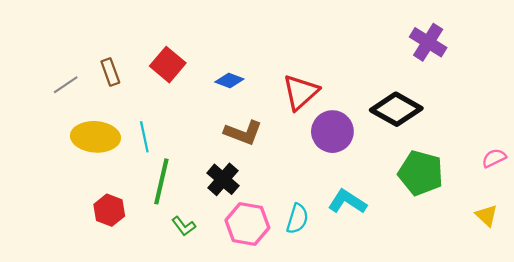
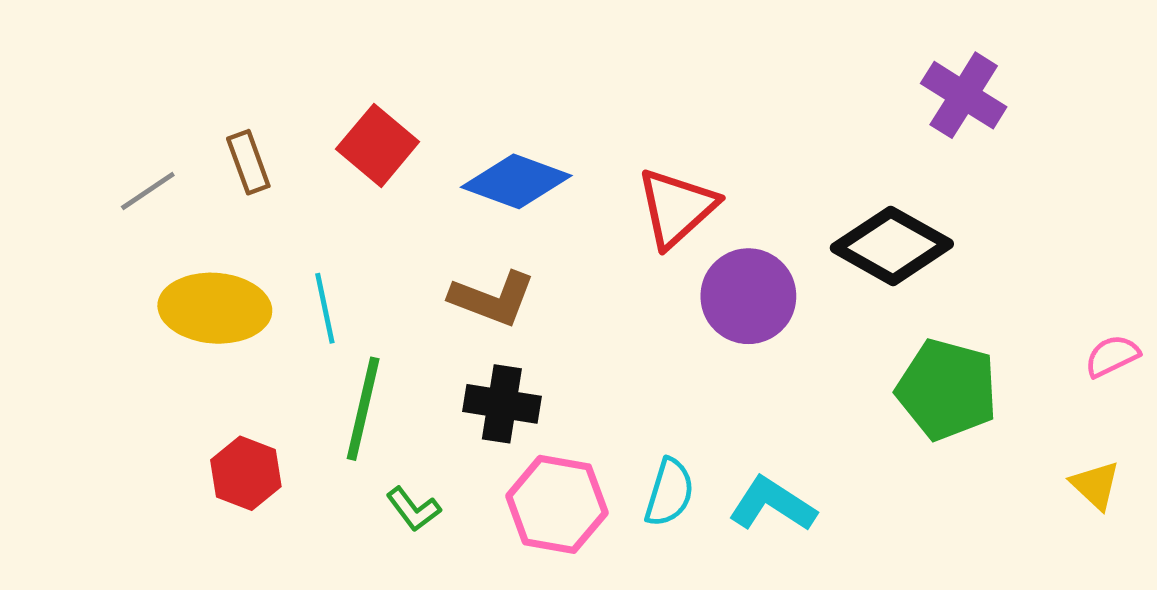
blue diamond: (229, 81) -> (516, 181), size x1.6
brown L-shape: (243, 133) -> (492, 299), moved
black cross: (223, 179) -> (502, 404), turned -32
cyan L-shape: (347, 202) -> (772, 504), moved

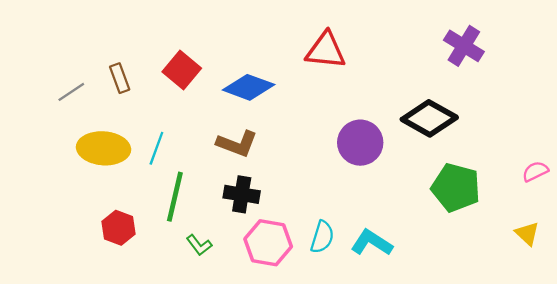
red triangle: (677, 208) -> (326, 50), moved, turned 48
cyan line: (325, 308) -> (156, 148), turned 32

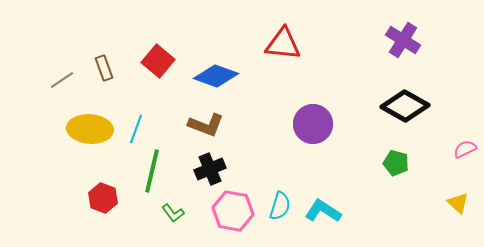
black diamond: (429, 118) -> (405, 106), moved
green pentagon: (456, 187) -> (396, 163), size x0.6
black cross: (242, 194) -> (210, 169), turned -32

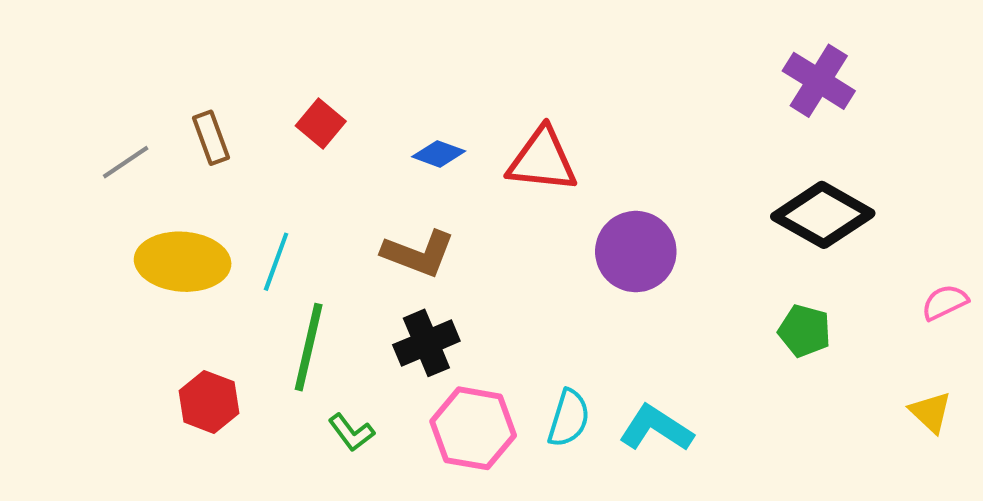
red triangle: (283, 44) -> (542, 160), moved
red square: (158, 61) -> (321, 123), size x0.7
blue diamond: (216, 76) -> (439, 154), size x0.6

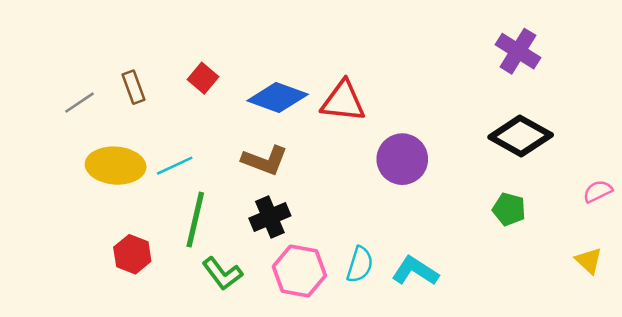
blue diamond: (439, 154) -> (278, 97), size x1.8
cyan line: (276, 262) -> (175, 166), turned 45
green L-shape: (351, 432) -> (222, 274), size x1.4

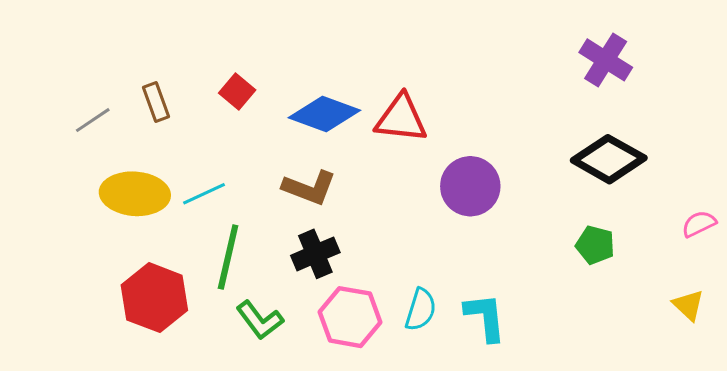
red hexagon: (132, 254) -> (154, 298), size x1.5
cyan L-shape: (415, 271) -> (485, 317), turned 51

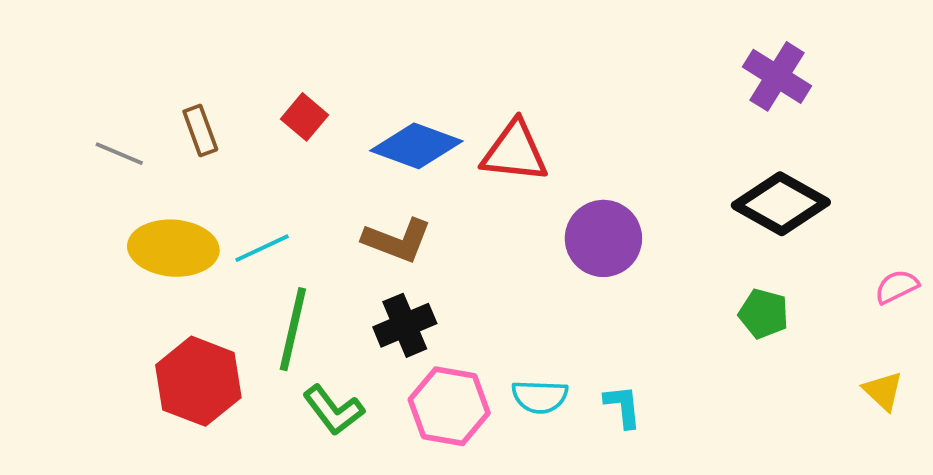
gray line: (93, 120) -> (119, 154), turned 57
cyan semicircle: (421, 310) -> (540, 397), turned 75
cyan L-shape: (485, 317) -> (623, 406), size x0.7

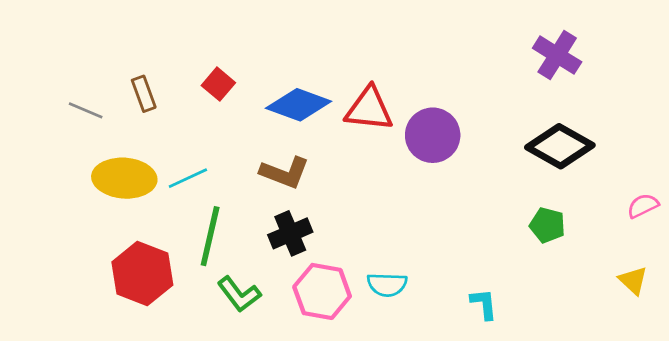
purple circle: (603, 238) -> (433, 135), moved
cyan L-shape: (623, 406) -> (484, 304), moved

